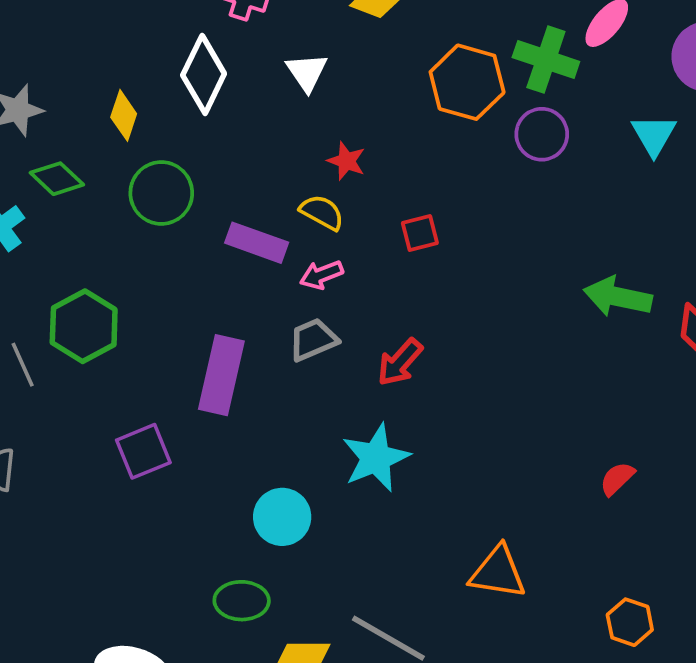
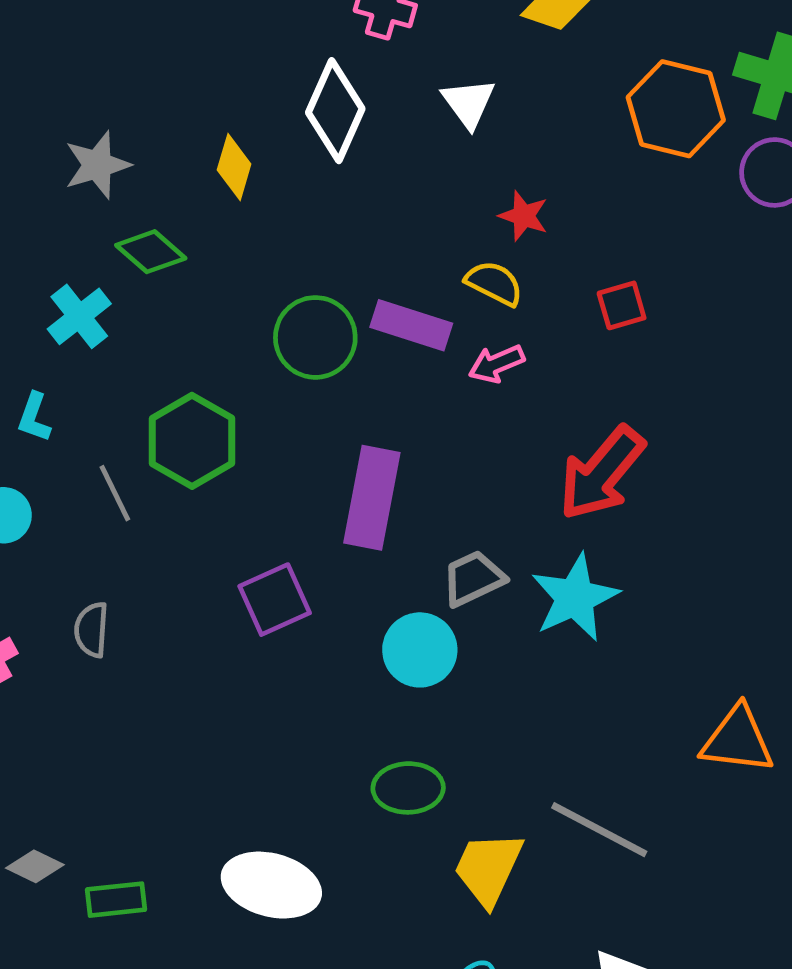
green circle: (161, 193) -> (315, 337), moved
gray trapezoid: (313, 340) -> (473, 578), moved
red arrow: (400, 362) -> (602, 473), size x1.5
cyan circle: (282, 517) -> (420, 650), moved

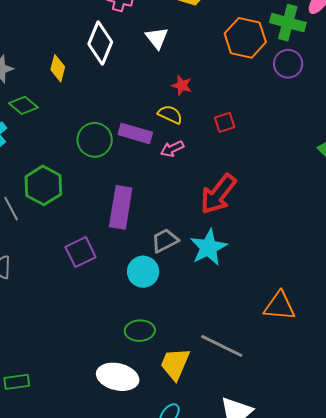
white ellipse: (271, 885) -> (118, 377), moved

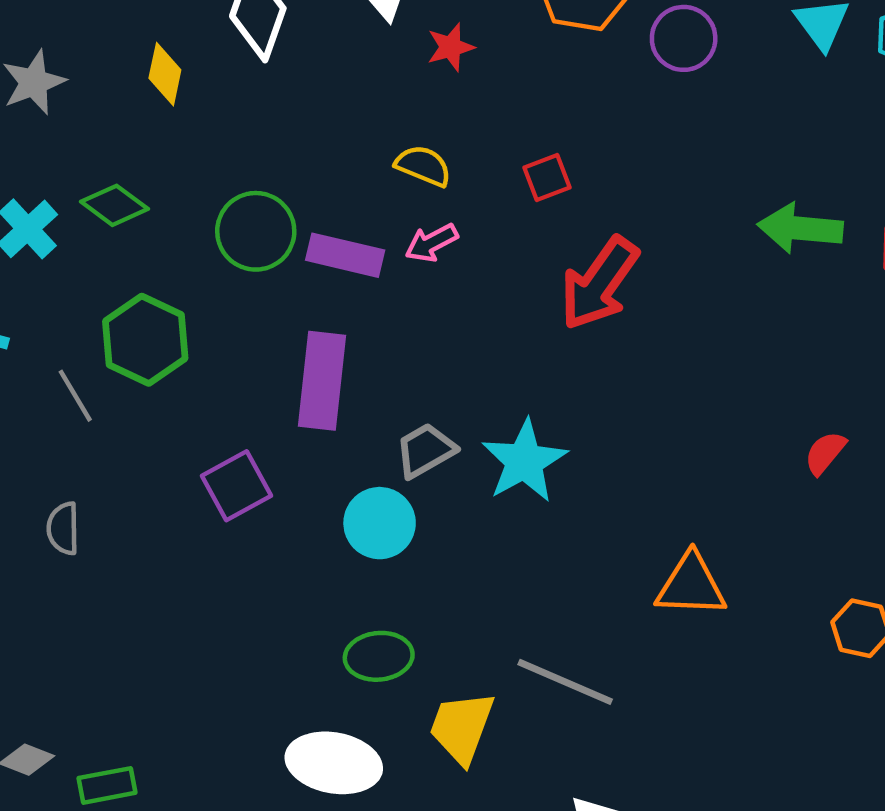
red star: (182, 85) -> (451, 47), moved, turned -30
green diamond: (23, 105) -> (115, 205), moved
purple rectangle: (135, 133) -> (345, 255), moved
red arrow: (218, 194) -> (599, 283), moved

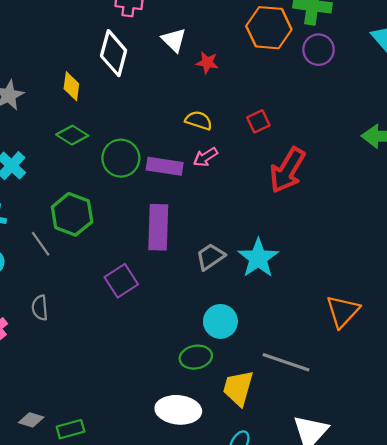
red star: (451, 47) -> (207, 63), turned 30
green diamond: (115, 205) -> (72, 135), moved
cyan circle: (380, 523) -> (220, 321), moved
orange triangle: (691, 585) -> (343, 311), turned -45

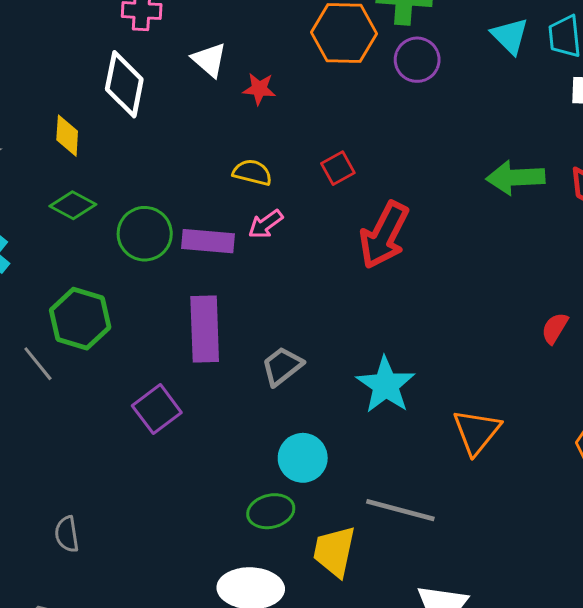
cyan star: (258, 258) -> (386, 385), moved
gray semicircle: (40, 308) -> (67, 534), moved

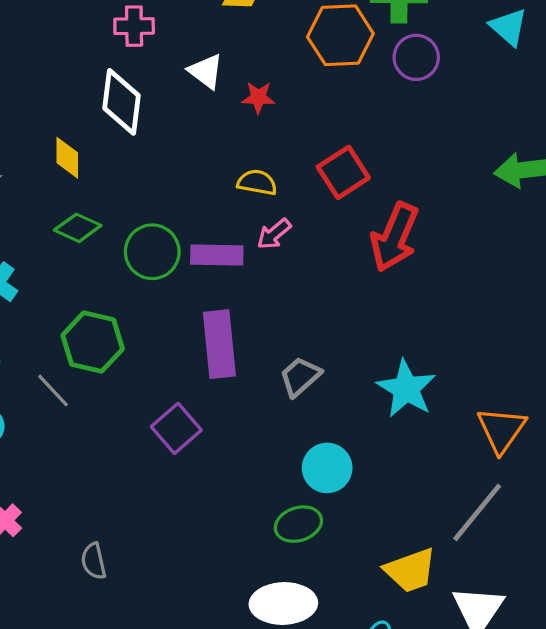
red square: (338, 168) -> (343, 172), size x1.5
gray line: (400, 510) -> (477, 512), moved, turned -62
yellow trapezoid: (334, 551) -> (410, 570), moved, turned -118

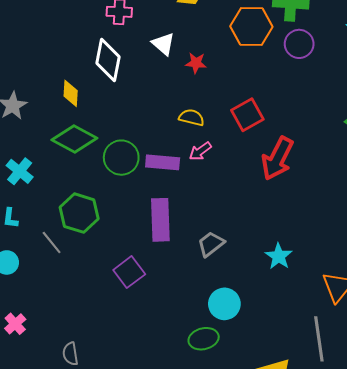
green diamond: (78, 228) -> (74, 139), size x1.5
cyan star: (406, 389) -> (279, 256), size x0.7
gray line: (477, 512) -> (319, 339), turned -51

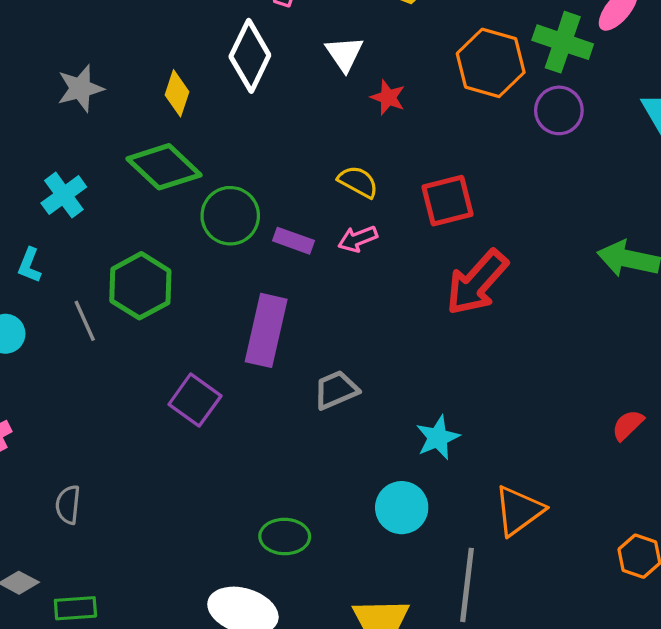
purple rectangle: (163, 162) -> (294, 241), size x0.7
purple square: (129, 272) -> (195, 400), turned -32
cyan circle: (224, 304) -> (402, 508), moved

